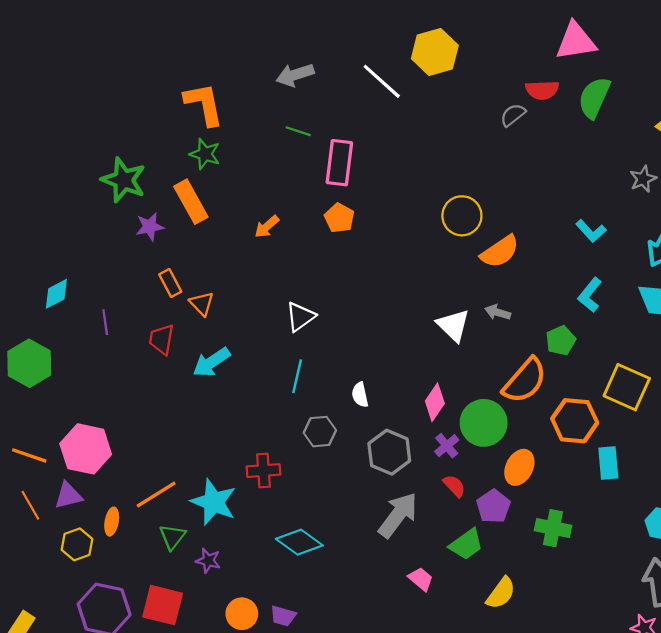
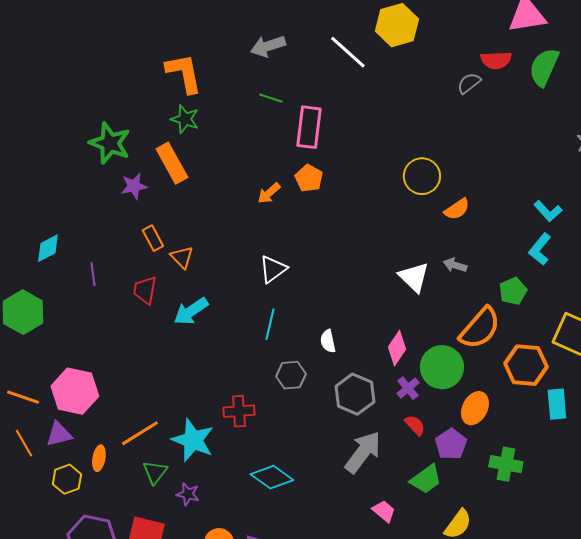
orange arrow: (267, 227) -> (269, 193), moved
cyan L-shape: (591, 231) -> (548, 211), moved
orange semicircle: (500, 252) -> (457, 209), size x0.7

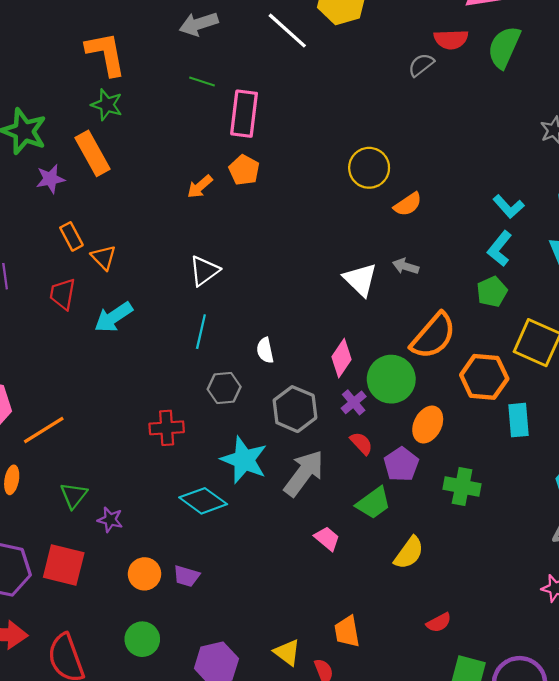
green pentagon: (513, 291) -> (492, 292), moved
orange line: (140, 433) -> (44, 430), moved
cyan star: (193, 440) -> (244, 460), moved

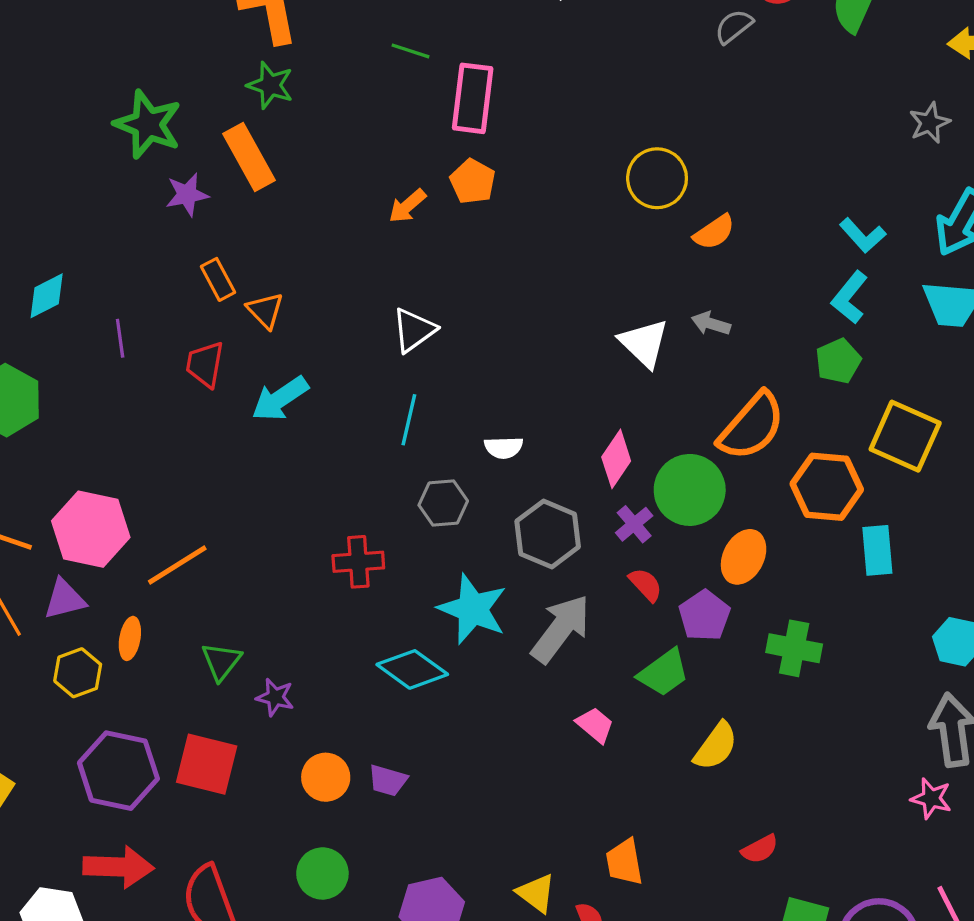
white semicircle: (265, 350) -> (504, 448), turned -80

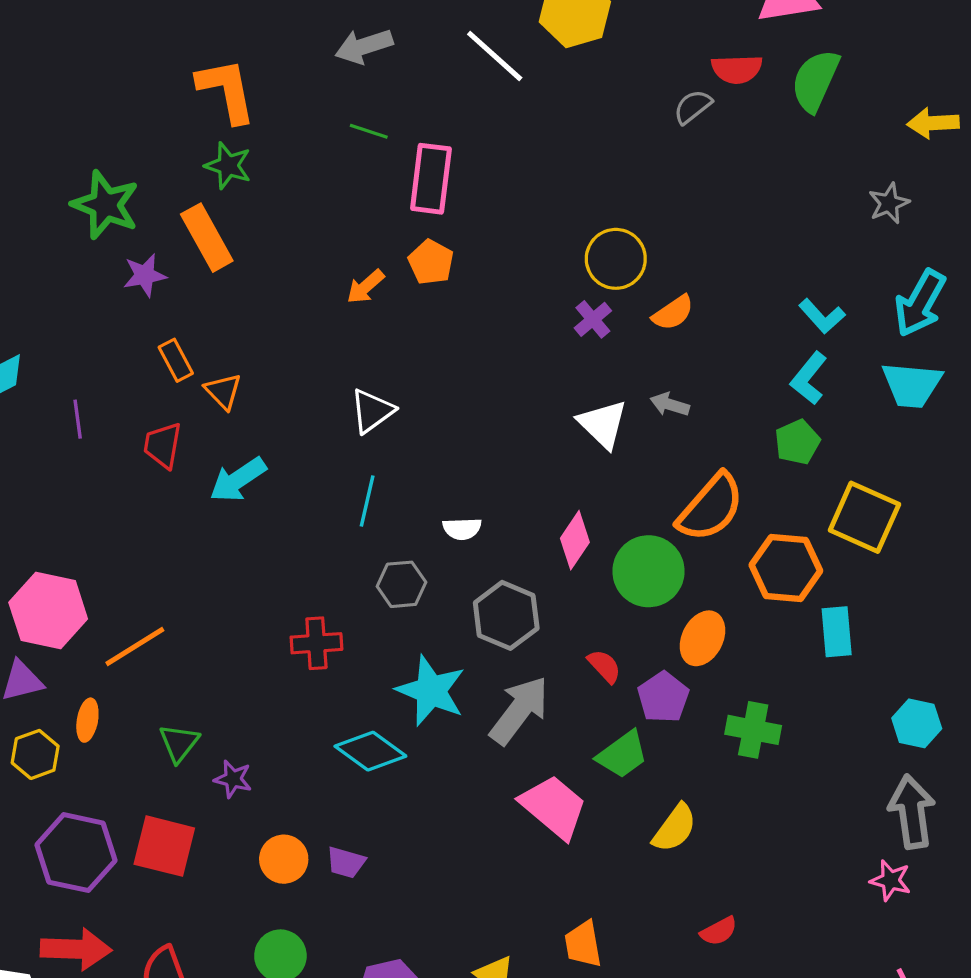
purple cross: (634, 524) -> (593, 319), moved
pink trapezoid: (595, 725) -> (554, 807), size x1.8

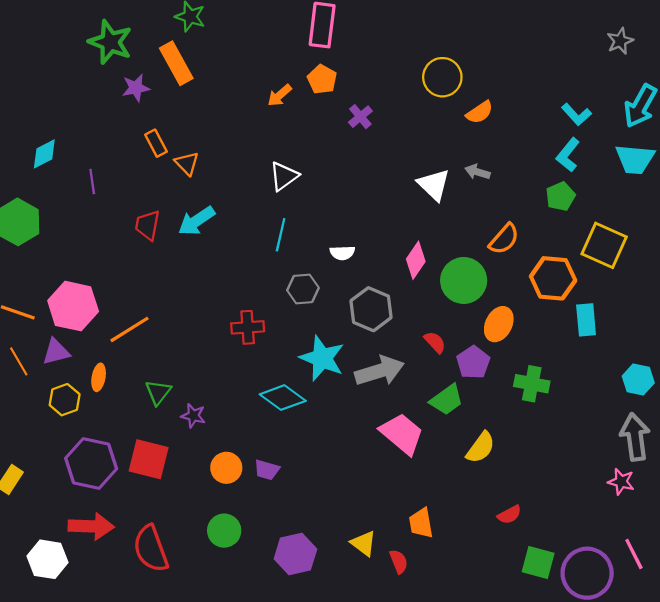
purple cross: (593, 319) -> (360, 117), moved
red trapezoid: (163, 445) -> (148, 225), moved
orange semicircle: (711, 507) -> (504, 239), size x0.7
gray arrow: (519, 710) -> (380, 371), turned 36

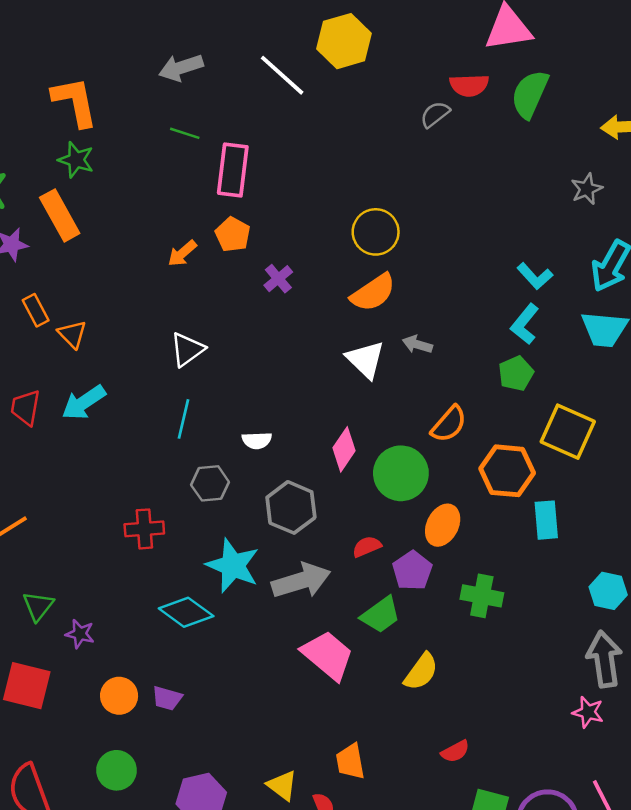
orange semicircle: (480, 112) -> (373, 293), moved, size x1.4
red semicircle: (435, 342) -> (367, 547), turned -70

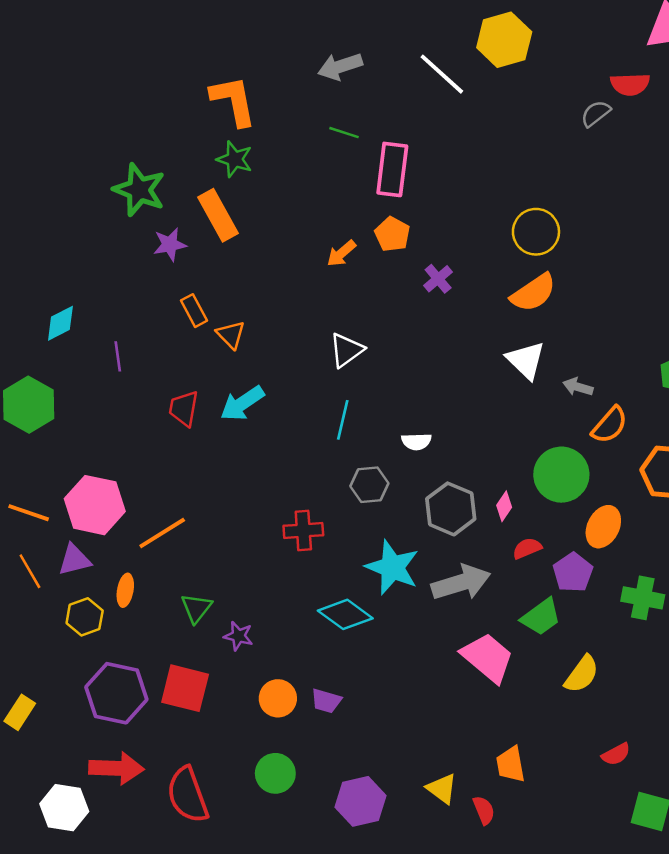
gray arrow: (417, 344) -> (578, 387), moved
pink diamond: (344, 449) -> (504, 506), moved, size x0.7

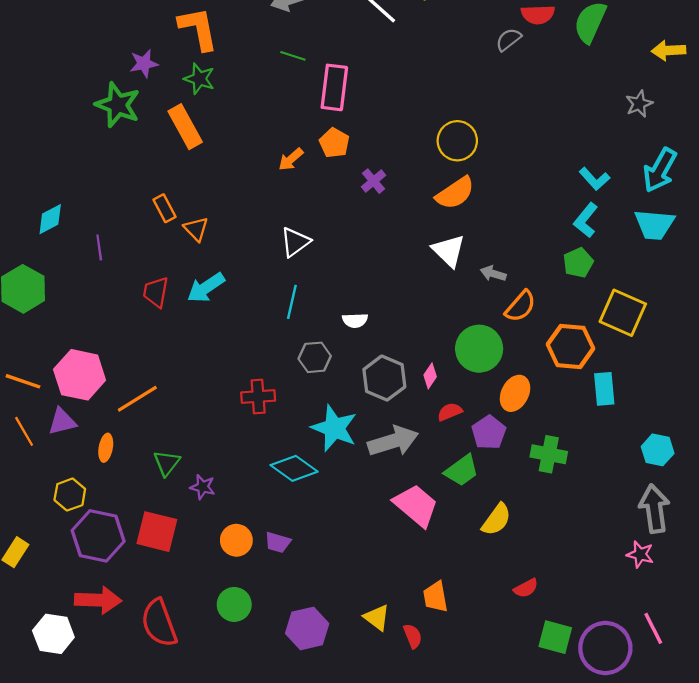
purple star: (170, 244) -> (144, 63), moved
yellow hexagon: (85, 617) -> (70, 495), moved

